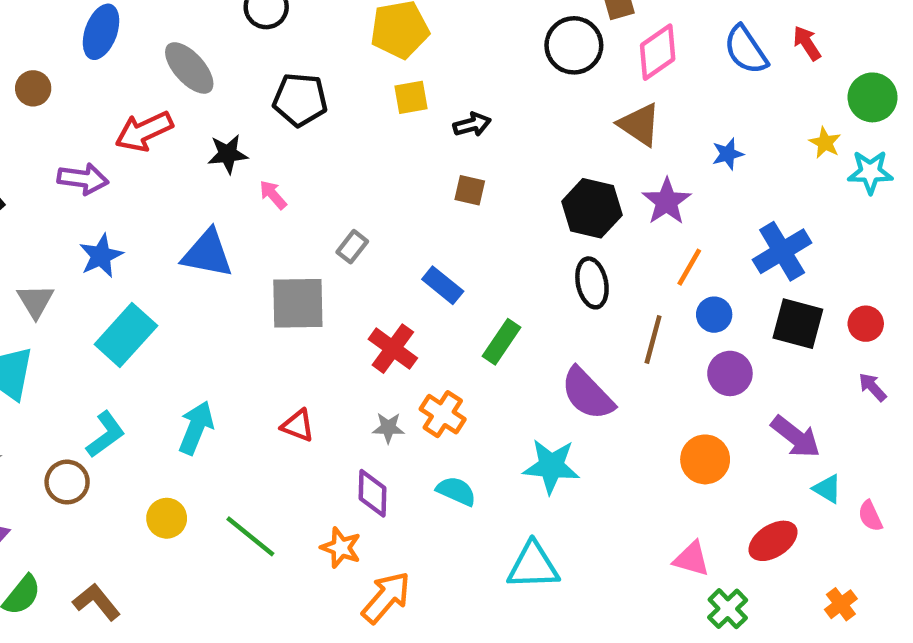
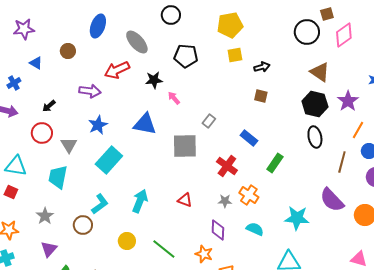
brown triangle: (639, 125) -> (320, 72), moved
purple semicircle: (587, 394) -> (332, 200), moved

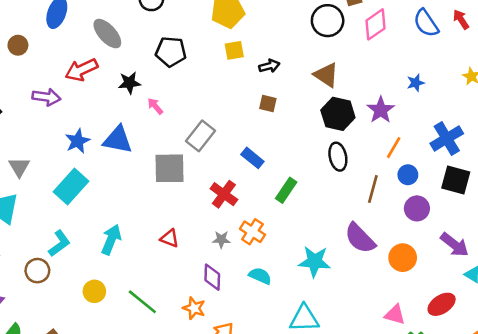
brown triangle: (320, 72) -> (326, 75), moved
gray rectangle: (209, 121) -> (201, 136), size x1.6
blue star: (98, 125) -> (78, 141), moved

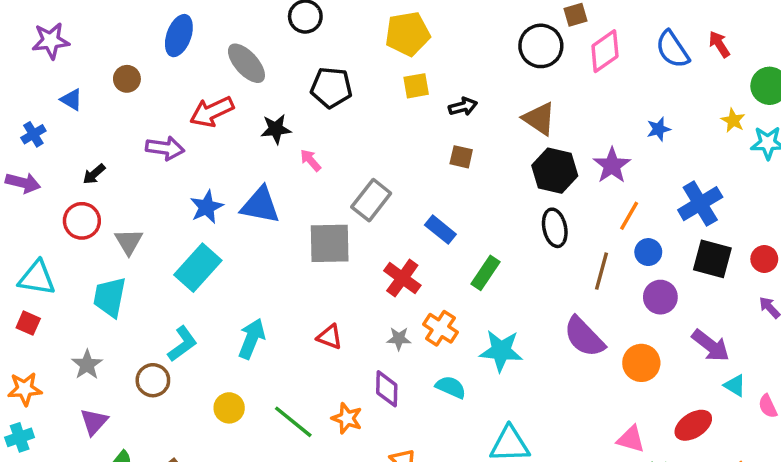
cyan star: (315, 262) -> (501, 351), moved
orange star: (194, 308) -> (347, 418), moved

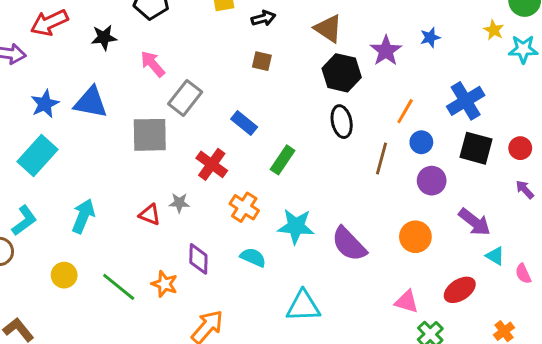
pink arrow: (311, 160) -> (153, 64), moved, size x1.4
purple star: (612, 165) -> (386, 51), moved
purple semicircle: (584, 337) -> (349, 244), moved
gray star: (399, 339) -> (179, 203), moved

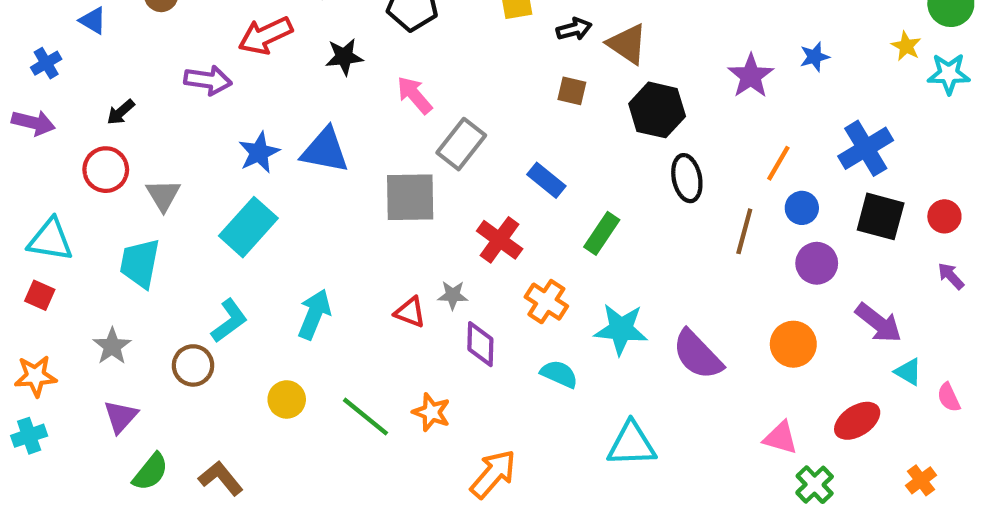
brown triangle: (328, 29) -> (627, 44), moved
black hexagon: (342, 73) -> (657, 110), moved
purple diamond: (198, 259) -> (480, 344), moved

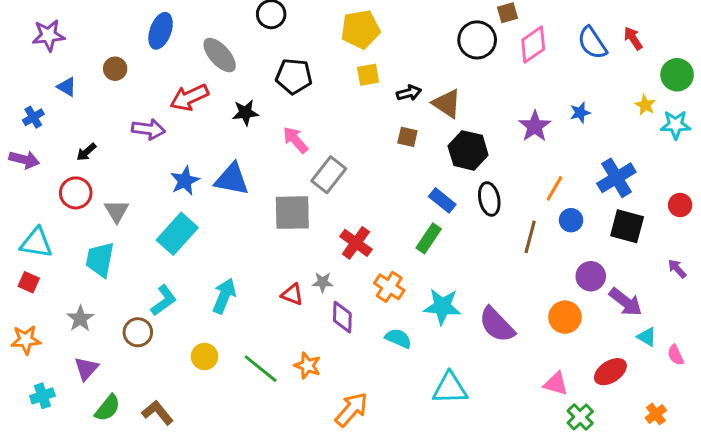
blue rectangle: (546, 180) -> (442, 200), moved
red circle: (944, 216) -> (680, 205), moved
purple circle: (817, 263) -> (591, 276), moved
cyan cross: (29, 436) -> (42, 396), moved

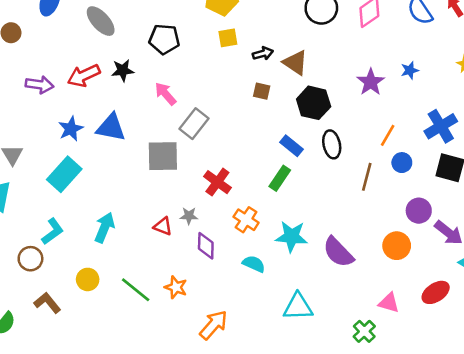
red arrow: (189, 97) -> (84, 76), moved
brown L-shape: (158, 413) -> (47, 303), moved
green cross: (580, 417) -> (364, 331), moved

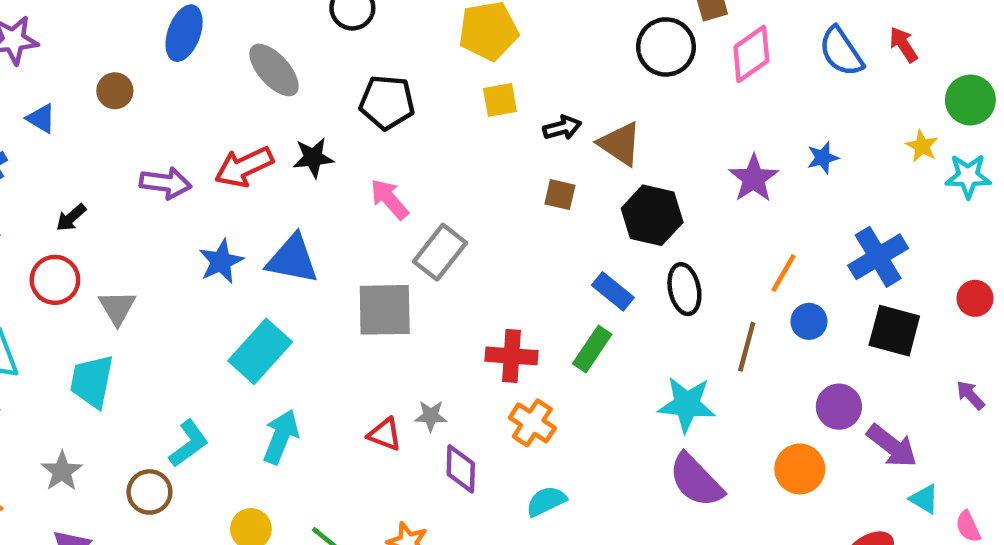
cyan rectangle: (64, 174) -> (260, 351), moved
red cross: (217, 182) -> (512, 356), moved, turned -32
cyan star: (291, 237) -> (687, 404), moved
cyan semicircle: (254, 264) -> (546, 501), turned -50

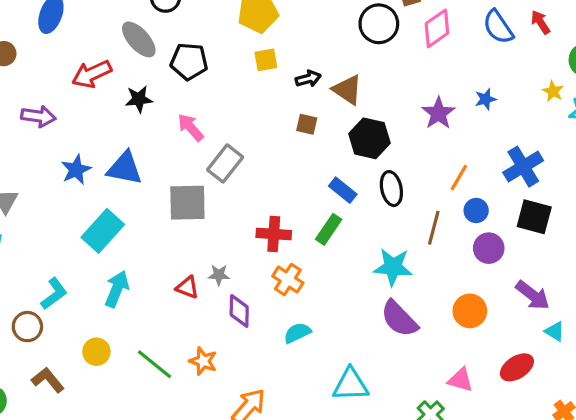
gray ellipse: (274, 70) -> (139, 39), moved
red arrow: (244, 167) -> (92, 74), moved
purple circle: (839, 407) -> (489, 248), moved

